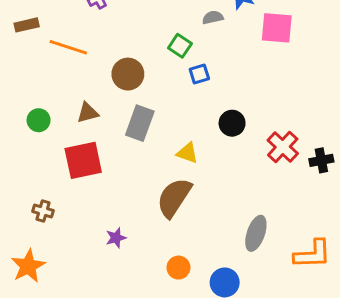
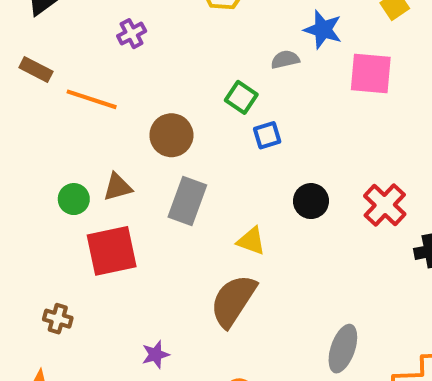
brown rectangle: (27, 25) -> (36, 69), turned 40
green circle: (39, 120) -> (74, 199), moved
red cross: (283, 147) -> (385, 205), moved

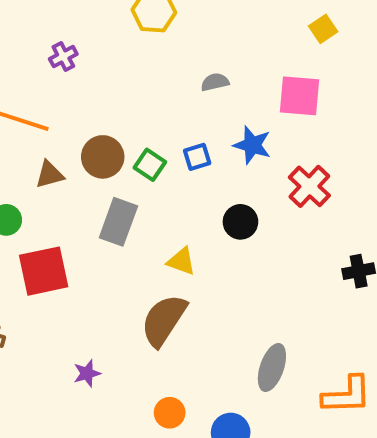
blue star: (323, 30) -> (252, 145), moved
green square: (241, 97) -> (150, 165), moved
brown triangle: (118, 187) -> (50, 175), moved
red cross: (385, 205) -> (309, 186), moved

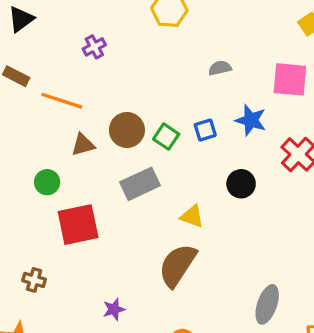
gray rectangle: (118, 222) -> (140, 184), turned 45

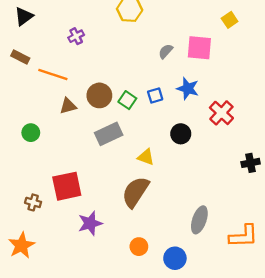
gray semicircle: (220, 68) -> (166, 51), turned -35
pink square: (290, 79) -> (199, 48), moved
green circle: (47, 182) -> (31, 133), moved
red square: (78, 225) -> (67, 186), moved
purple star: (114, 309) -> (90, 223), size x1.5

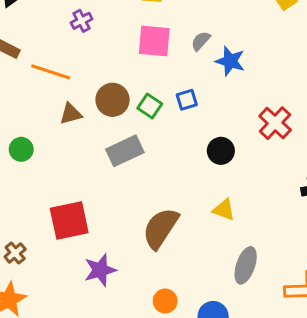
pink square: (199, 48) -> (154, 41), moved
blue star: (188, 88) -> (230, 61), moved
yellow triangle: (146, 157) -> (224, 210), moved
brown cross: (33, 202) -> (15, 253), moved, turned 35

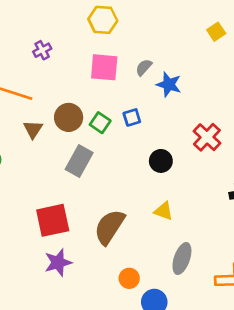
brown triangle: (71, 114) -> (33, 129), turned -42
gray rectangle: (125, 151) -> (79, 161), turned -36
red square: (69, 221) -> (53, 220), moved
orange circle: (165, 301) -> (129, 278), moved

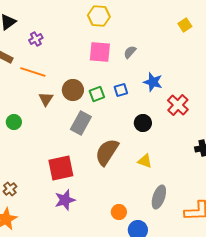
purple cross: (42, 50) -> (36, 39), moved
blue star: (169, 84) -> (153, 82), moved
green square: (100, 123) -> (97, 94), turned 35
brown semicircle: (109, 227) -> (107, 152), moved

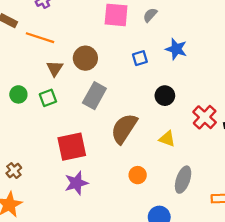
green square: (97, 94) -> (48, 98), moved
red cross: (178, 105) -> (205, 117), moved
orange circle: (119, 212) -> (138, 175), moved

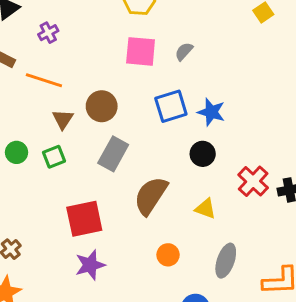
blue star: (176, 49) -> (211, 112), moved
blue square: (140, 58) -> (171, 106), size x1.6

